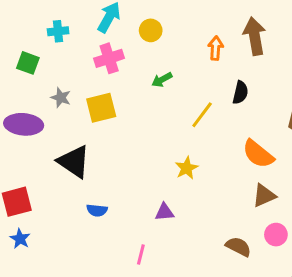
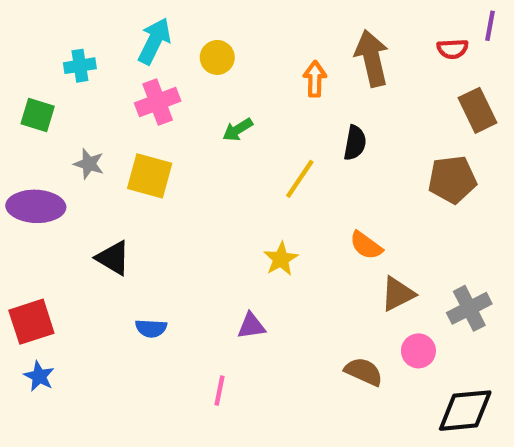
yellow square: (101, 108) -> (150, 176), turned 32
orange semicircle: (258, 154) -> (366, 245), moved, size x0.7
black triangle: (74, 162) -> (113, 258), size x0.7

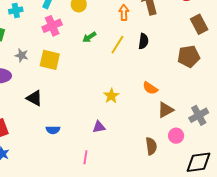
yellow line: (300, 179) -> (117, 45), moved
brown semicircle: (364, 372) -> (151, 146), turned 60

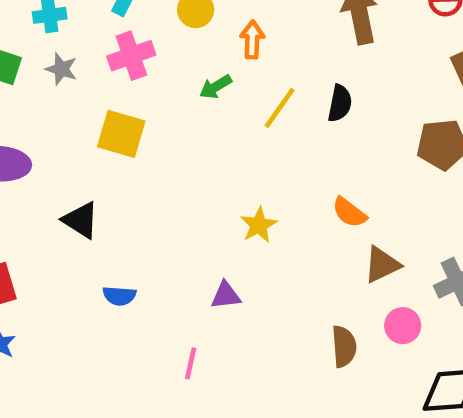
orange arrow: (124, 13) -> (252, 40), moved
gray star: (22, 55) -> (61, 69), moved

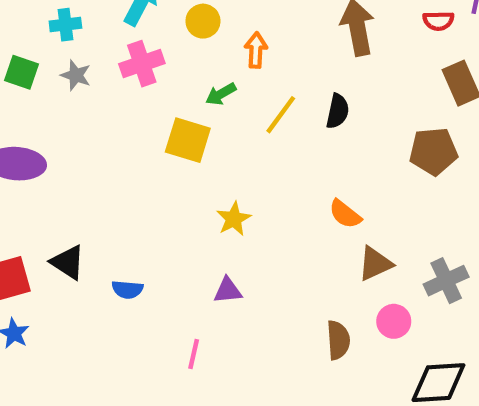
yellow square: (121, 134) -> (188, 140), moved
black triangle: (81, 220) -> (68, 262), moved
yellow star: (259, 225) -> (234, 219), moved

